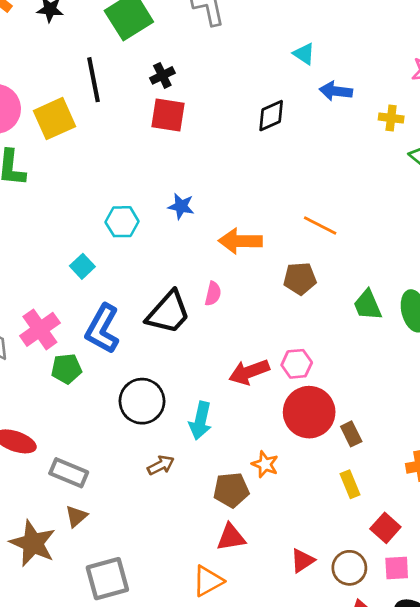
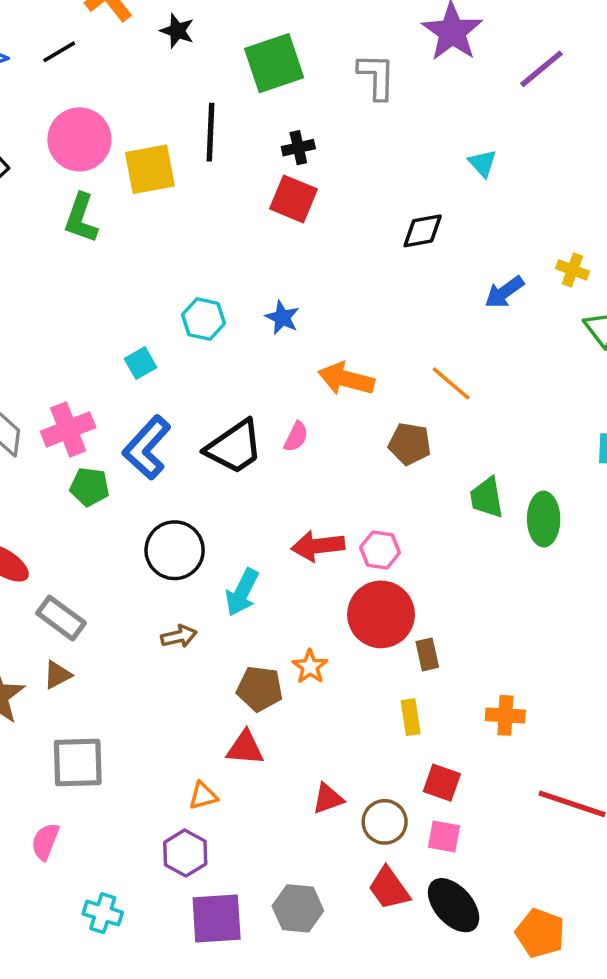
blue arrow: (336, 91) -> (504, 292), moved, turned -56
red square: (385, 528) -> (442, 783), turned -36
orange triangle: (208, 581) -> (203, 796), size x0.7

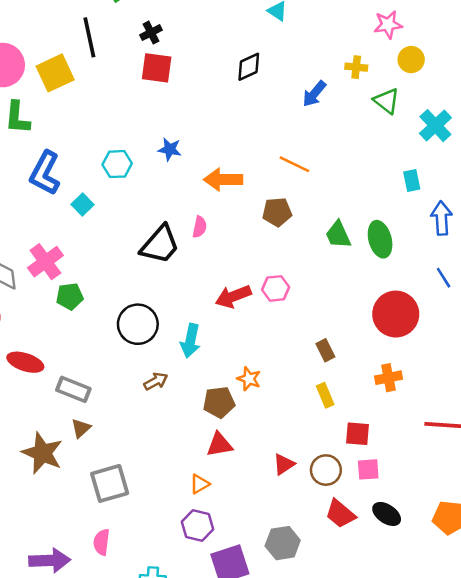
blue L-shape: (147, 448) -> (45, 173), moved
red circle: (381, 614) -> (396, 314), moved
black ellipse: (454, 905) -> (387, 514), size x0.7

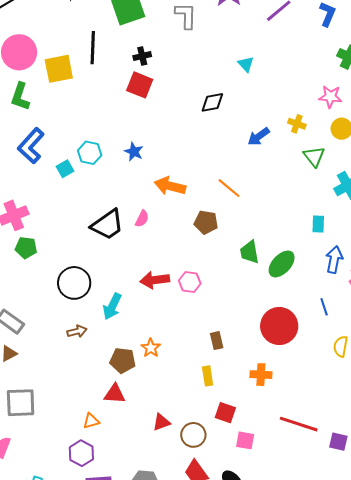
cyan square: (82, 205) -> (65, 169), moved
green ellipse: (380, 239) -> (282, 264), turned 44
pink square: (368, 469) -> (245, 440), moved

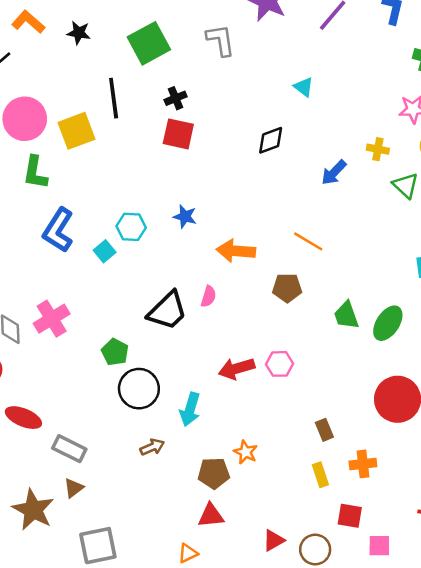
green pentagon: (26, 248) -> (115, 352), moved, turned 30
orange cross: (261, 375) -> (363, 464), moved

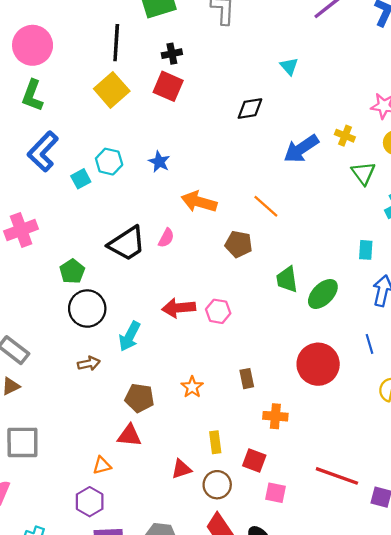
yellow square: (76, 131) -> (112, 90), moved, turned -32
blue arrow: (334, 173) -> (301, 149), size x1.4
orange star: (246, 452) -> (192, 387), moved
yellow rectangle: (320, 475) -> (215, 442), moved

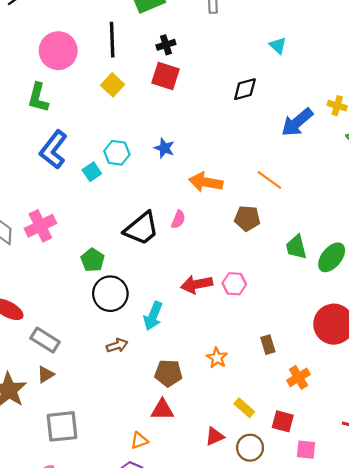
pink circle: (33, 45) -> (58, 51), moved
yellow square: (112, 90) -> (113, 85), size x0.7
orange cross: (275, 416) -> (299, 377), turned -30
yellow rectangle: (215, 442) -> (244, 408), turned -36

